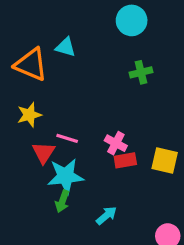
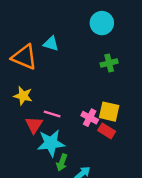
yellow star: (29, 115) -> (23, 96), turned 30
red rectangle: (125, 160) -> (107, 131), moved, turned 42
yellow square: (165, 160) -> (109, 112), moved
green arrow: (62, 201) -> (62, 162), moved

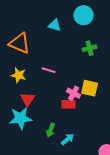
cyan triangle: (51, 44) -> (55, 25), moved
pink line: (52, 114) -> (49, 70), moved
red rectangle: (107, 131) -> (69, 104), moved, turned -32
cyan star: (51, 143) -> (21, 118), moved

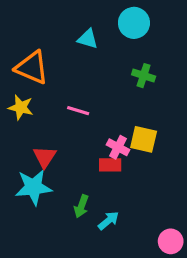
green cross: (90, 48) -> (144, 76), turned 32
yellow star: (19, 75) -> (21, 107), moved

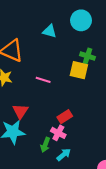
yellow square: (144, 139) -> (79, 70), moved
pink cross: (118, 147) -> (58, 133), moved
red rectangle: (110, 165) -> (65, 117), turned -32

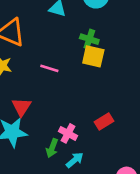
green cross: (87, 56) -> (89, 39), moved
red rectangle: (65, 117) -> (104, 121), moved

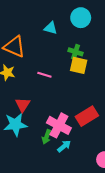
red rectangle: (104, 121) -> (87, 116), size x1.5
pink cross: (68, 133) -> (59, 125), size x1.6

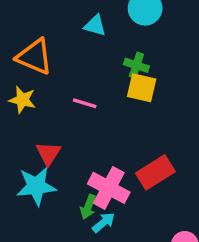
cyan arrow: (64, 146) -> (104, 222), moved

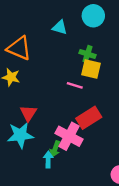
pink line: (85, 103) -> (75, 85), moved
red rectangle: (155, 172) -> (89, 118), moved
cyan arrow: (104, 222) -> (48, 159), moved, turned -49

